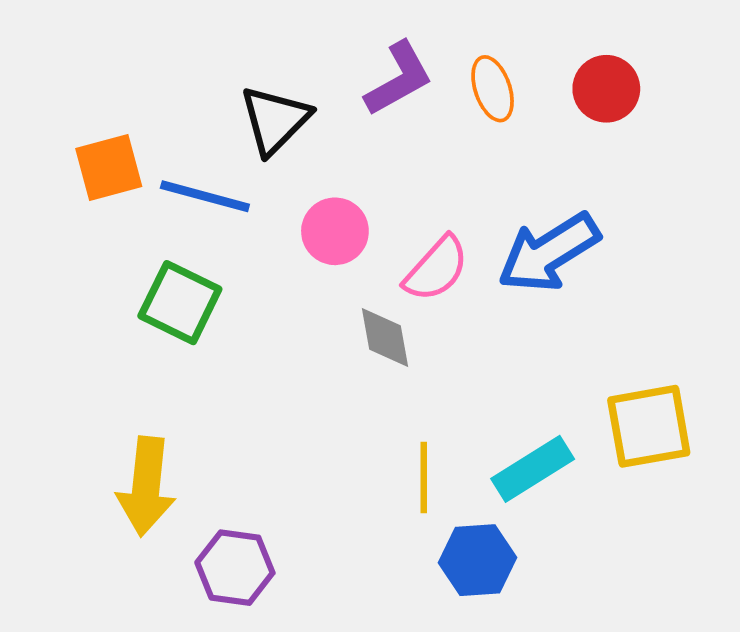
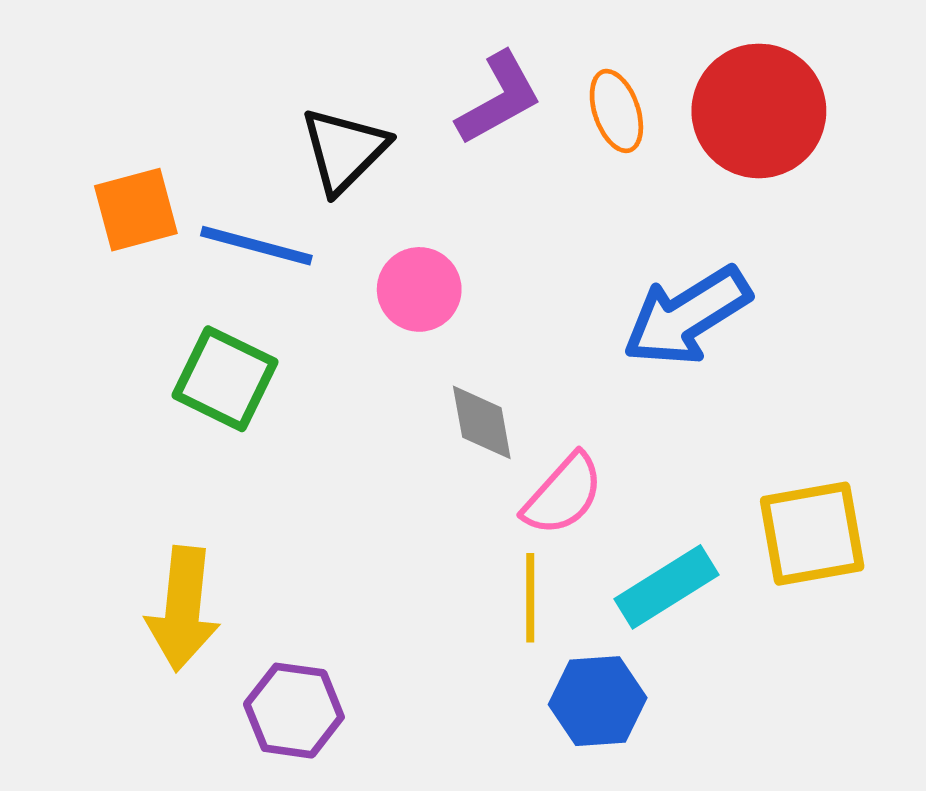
red circle: (606, 89) -> (759, 111), size x1.6
pink semicircle: (436, 269) -> (563, 494), moved

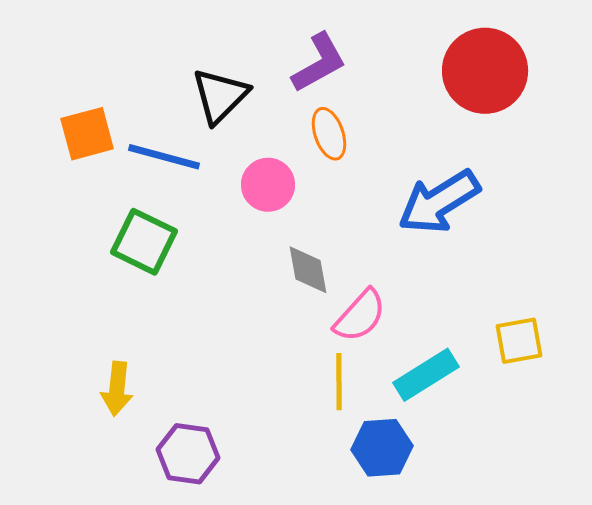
orange ellipse: (616, 111) -> (329, 134), moved
yellow square: (812, 534) -> (519, 341), size x0.7
yellow arrow: (183, 609) -> (117, 389), size x0.7

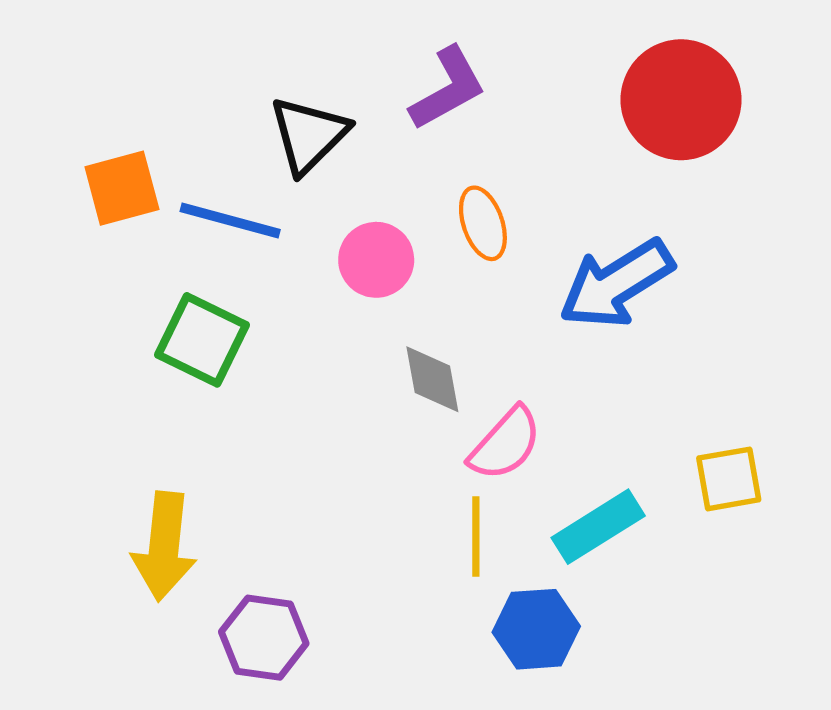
orange ellipse: (329, 134) -> (483, 223), moved
yellow arrow: (117, 389) -> (164, 546), size x1.4

